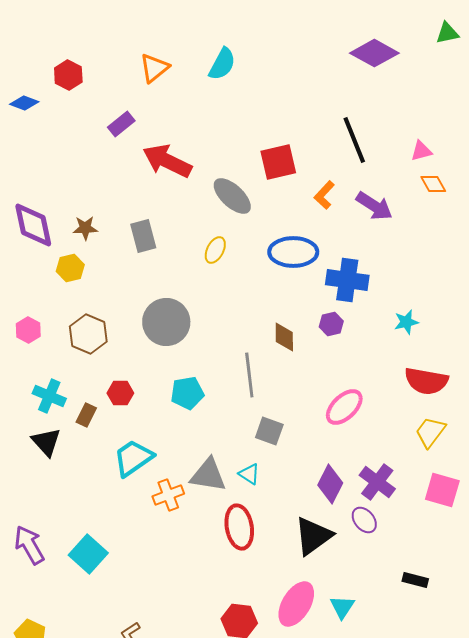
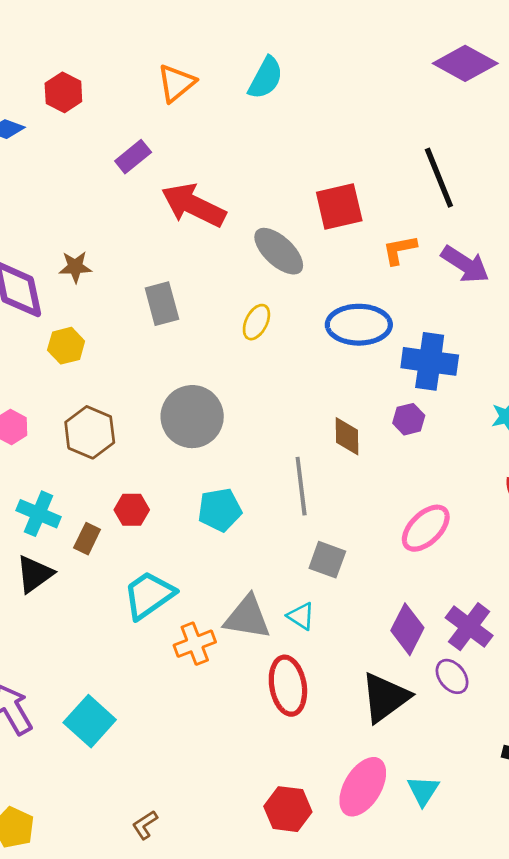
orange L-shape: (324, 195) -> (400, 250), turned 36
brown star: (85, 228) -> (75, 267), moved
black triangle: (46, 442) -> (35, 574), turned 36

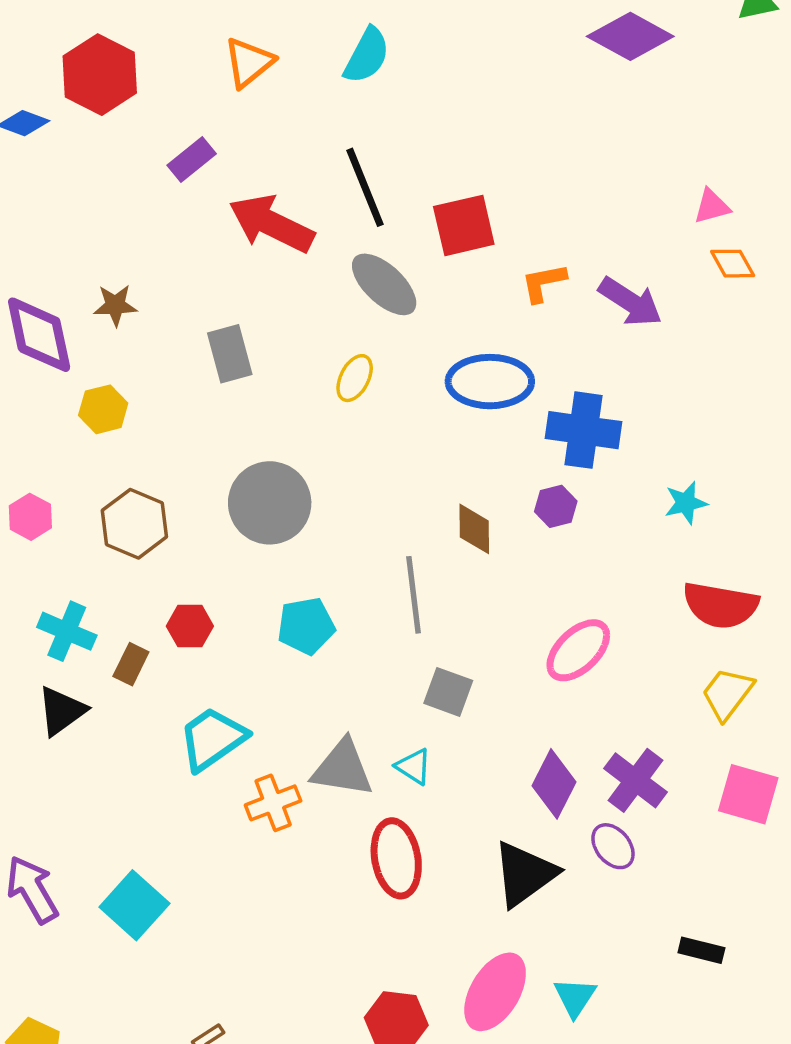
red hexagon: (63, 92) -> (100, 75), size x1.5
black line: (439, 178) -> (365, 187), moved

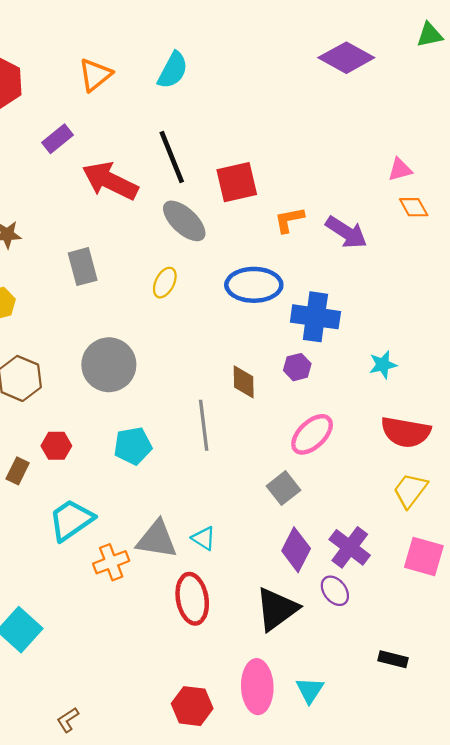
pink ellipse: (578, 650) -> (312, 434), moved
gray square: (448, 692) -> (284, 488), moved, turned 32
pink ellipse: (495, 992) -> (257, 687), turned -33

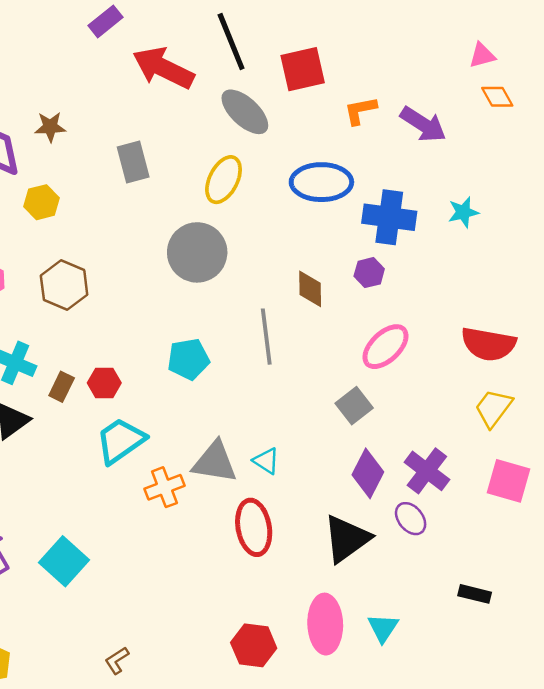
yellow ellipse: (165, 283) -> (224, 180), size x1.4
gray circle: (109, 365) -> (197, 252), moved
cyan star: (383, 365) -> (463, 212), moved
red hexagon: (56, 446) -> (104, 383), moved

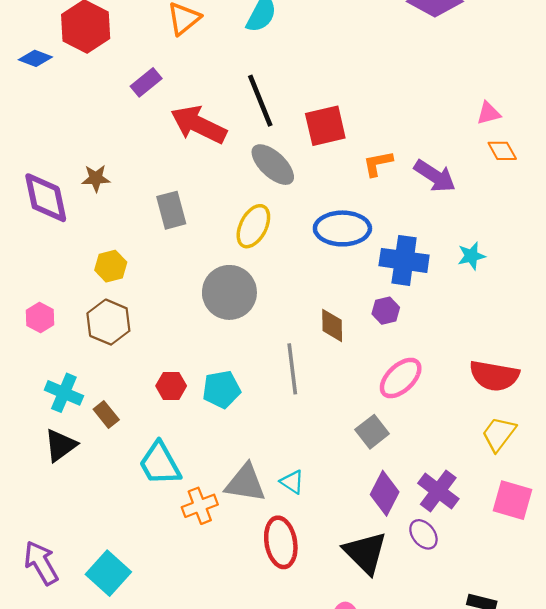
yellow hexagon: (41, 202) -> (111, 266), moved
red hexagon: (104, 383) -> (171, 386), moved
brown rectangle: (62, 387) -> (106, 415), turned -65
cyan trapezoid: (121, 441) -> (160, 464), turned -84
black triangle: (347, 539) -> (365, 553), turned -39

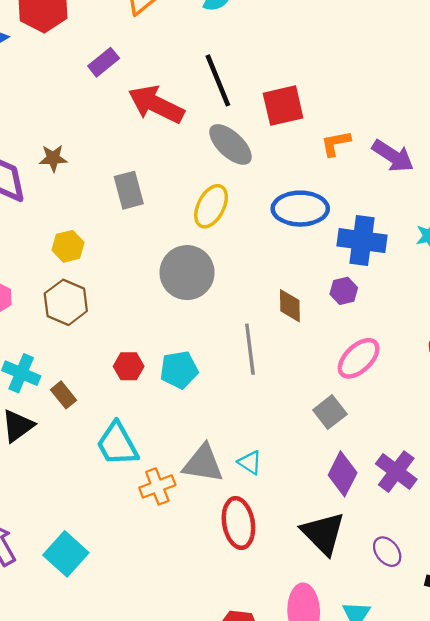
purple ellipse: (423, 534) -> (387, 552), moved

